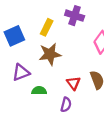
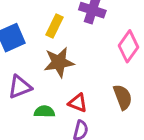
red triangle: (73, 83) -> (78, 103), moved, turned -32

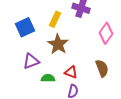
brown star: (59, 62) -> (58, 44), turned -30

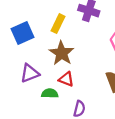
red triangle: (71, 72) -> (66, 79), moved

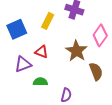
brown star: (62, 53) -> (76, 51), moved
red triangle: (66, 79) -> (41, 52), moved

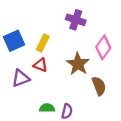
yellow rectangle: (48, 21) -> (43, 43), moved
green semicircle: (40, 82) -> (47, 108), moved

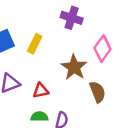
red triangle: (40, 65) -> (41, 91), moved, turned -32

